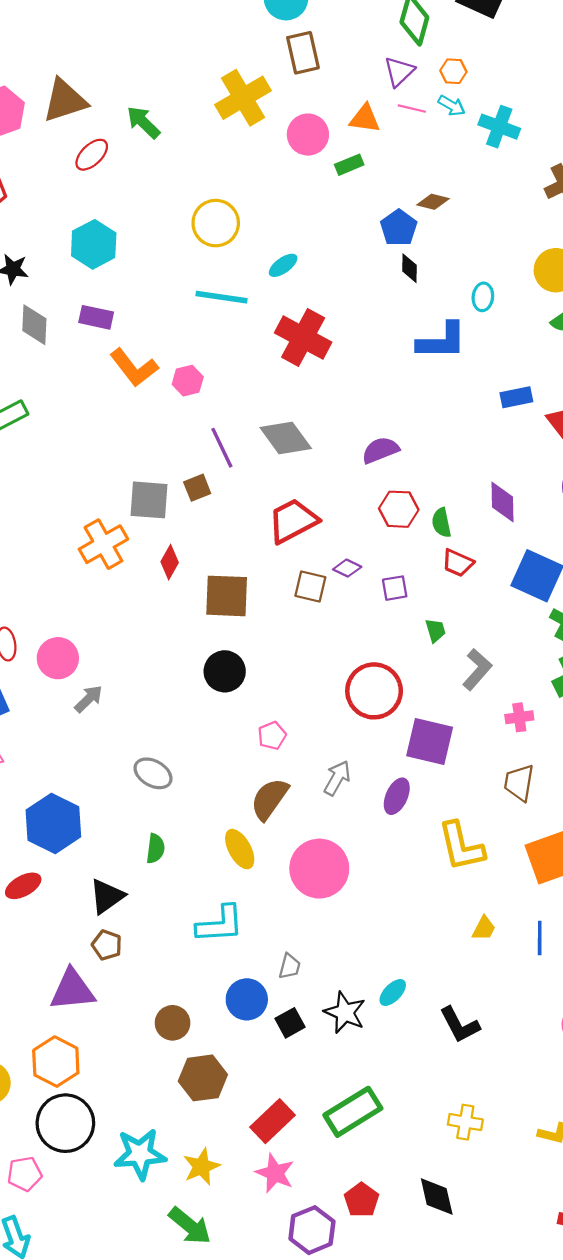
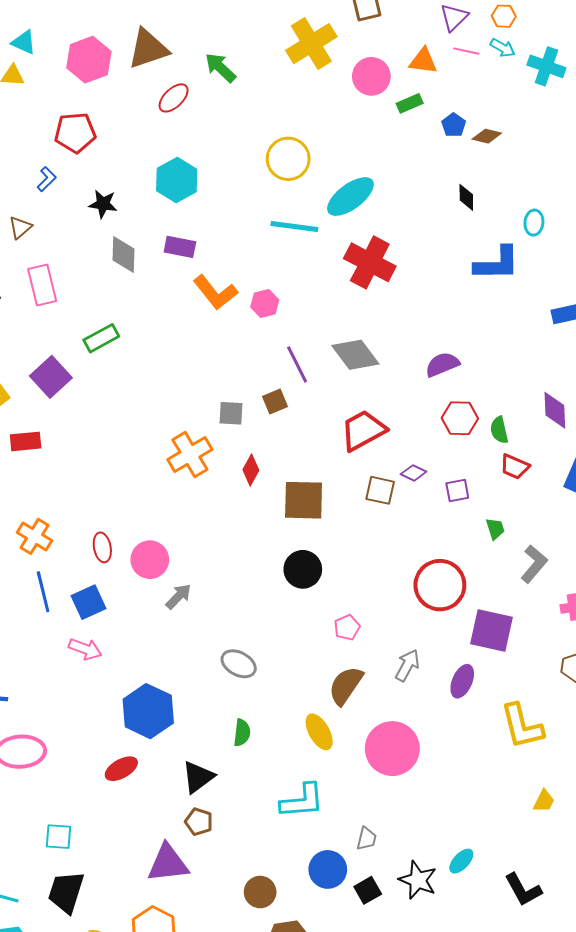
blue pentagon: (399, 228) -> (454, 125), moved, size x0.7
cyan ellipse: (283, 265) -> (350, 197), size x1.8
gray square: (149, 500) -> (231, 413), size x0.7

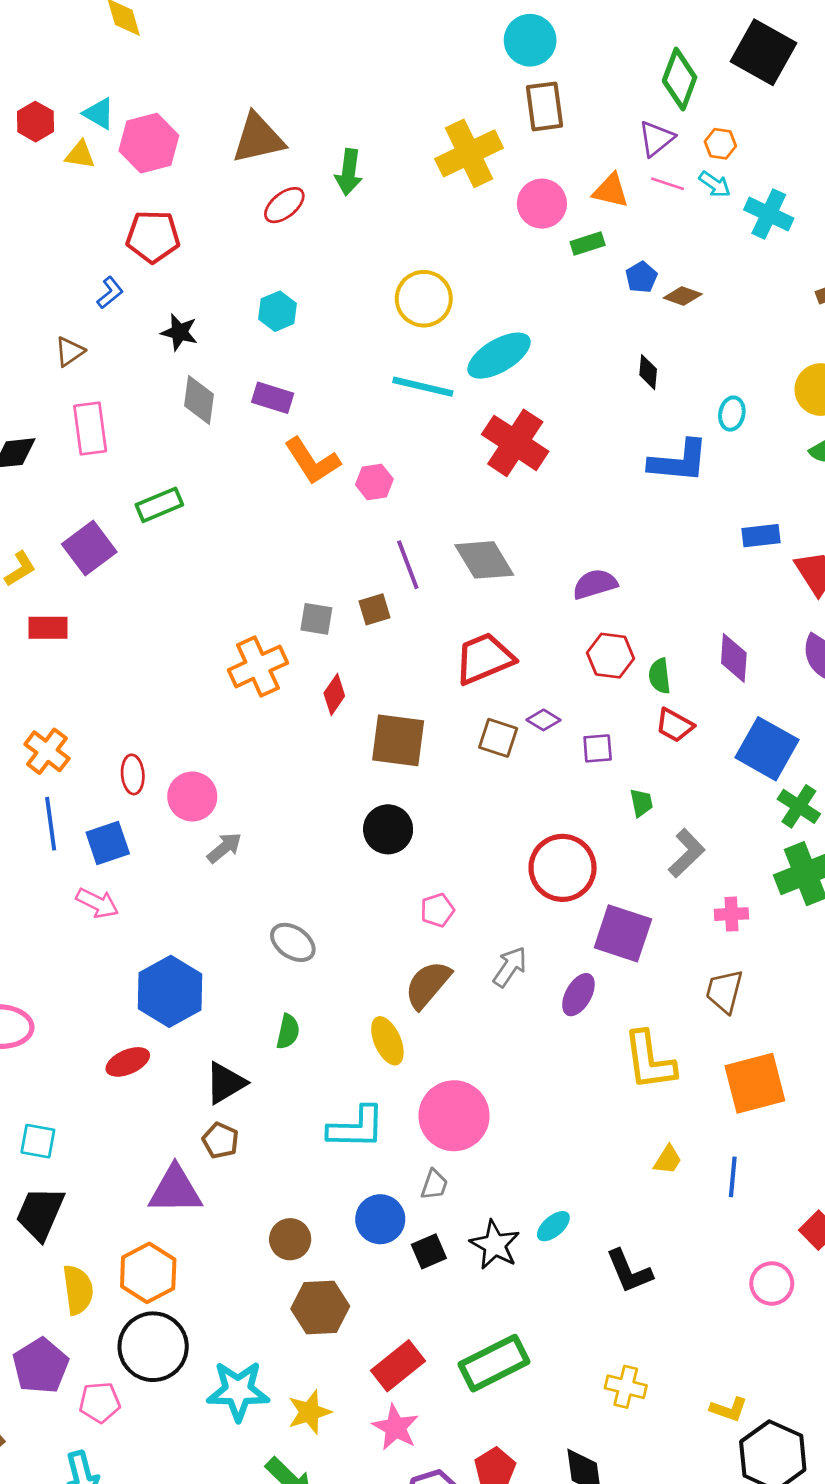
pink hexagon: (89, 60) -> (149, 143), moved
green arrow: (220, 68) -> (349, 172), turned -132
cyan hexagon: (177, 180) -> (277, 311), size x0.7
pink circle: (392, 749) -> (454, 1116), moved

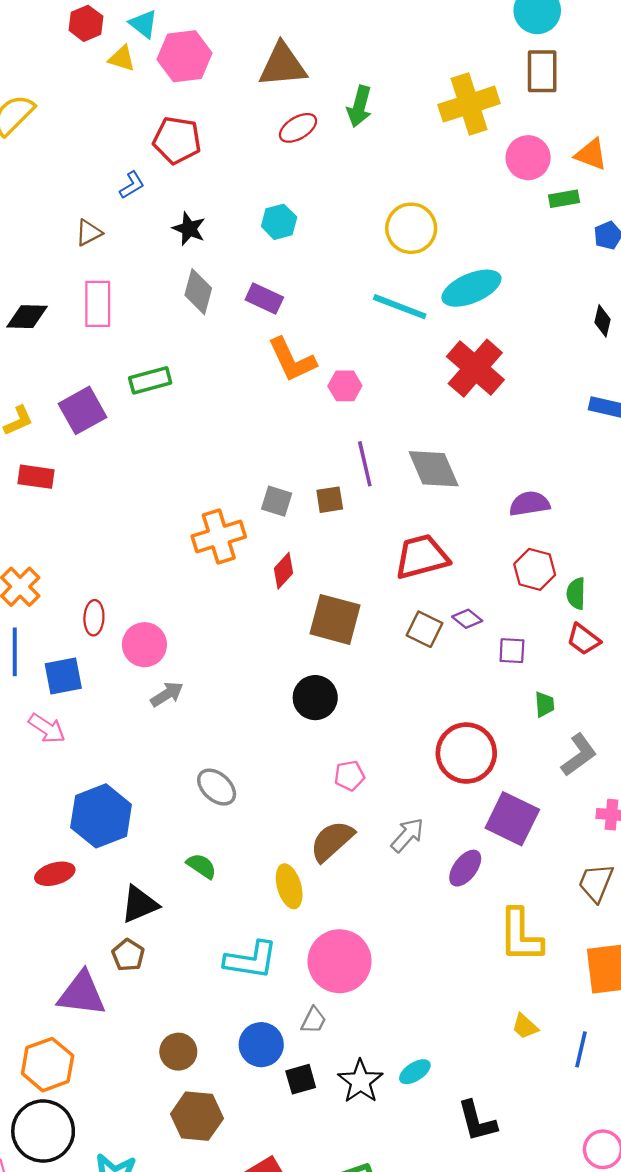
green semicircle: (288, 1032) -> (201, 866), turned -76
yellow trapezoid: (668, 1160) -> (525, 1026), turned 92

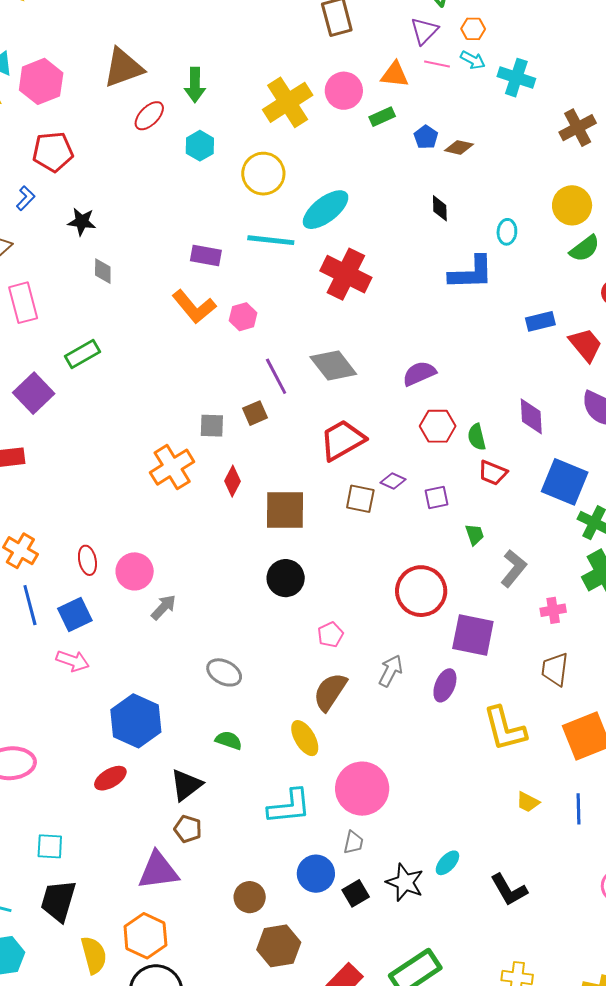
yellow cross: (469, 104) -> (288, 102), moved
cyan hexagon: (279, 222) -> (200, 146), moved
gray diamond: (198, 292) -> (103, 271), size x0.7
purple rectangle: (264, 298) -> (206, 256), moved

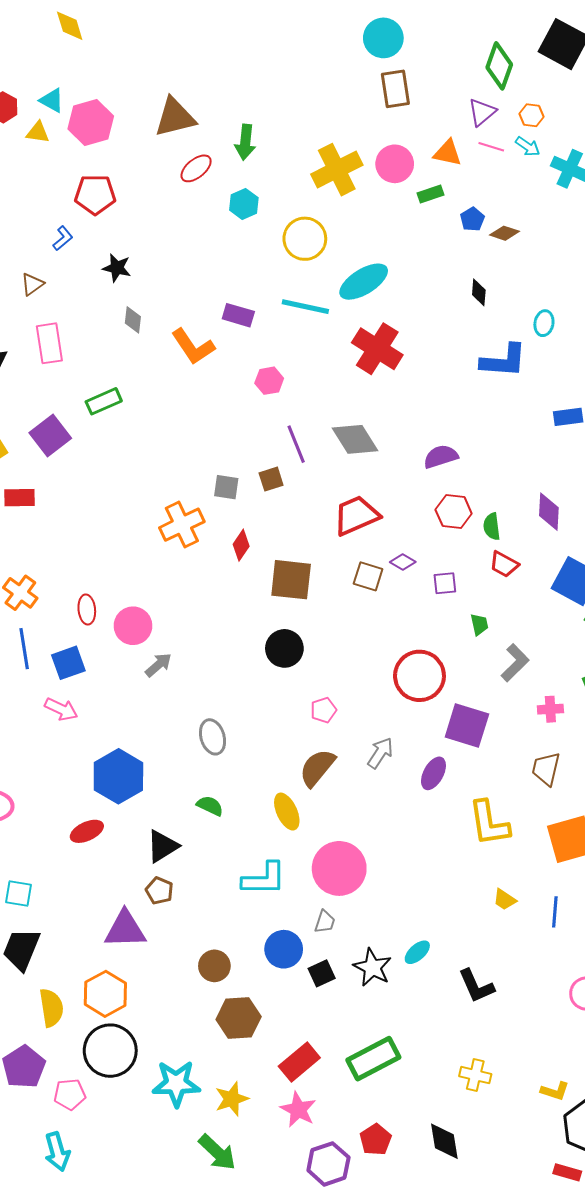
orange L-shape: (194, 307) -> (193, 347), moved
gray ellipse: (224, 672) -> (213, 737), turned 40

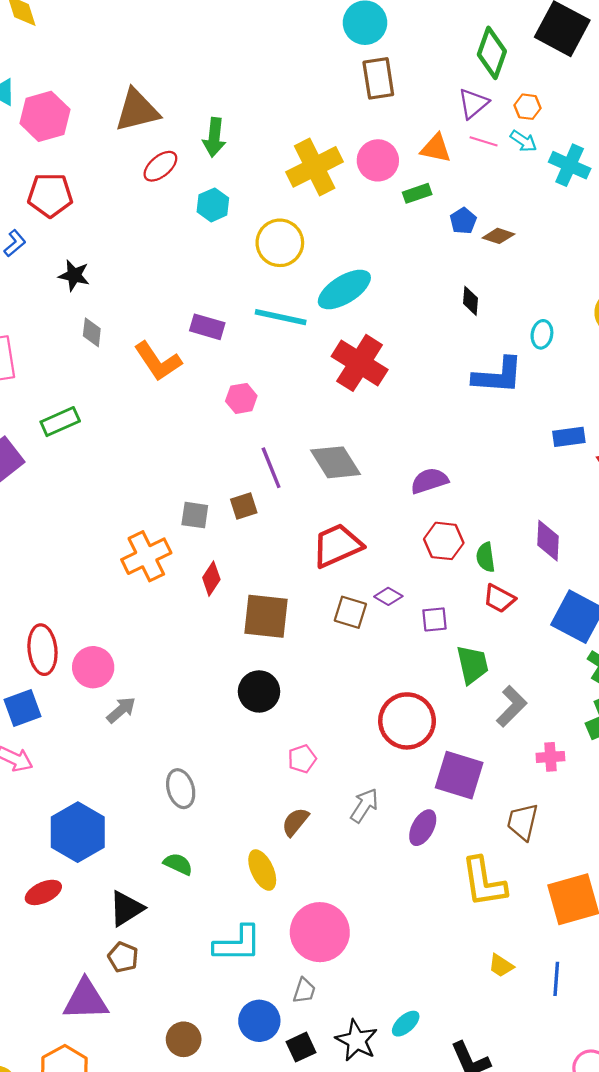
red ellipse: (87, 610) -> (42, 650), size x1.5
green trapezoid: (479, 625) -> (472, 665), size x1.6
brown semicircle: (317, 768) -> (295, 822), size x0.7
brown trapezoid: (546, 769) -> (523, 822), moved

